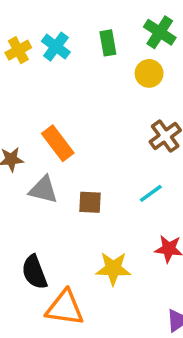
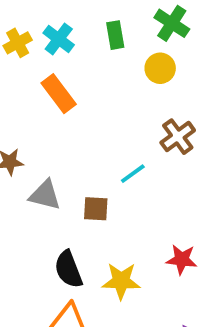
orange rectangle: (58, 143) -> (59, 94), moved
cyan line: (151, 193) -> (133, 174), moved
black semicircle: (34, 272) -> (68, 269), moved

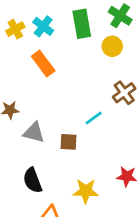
green rectangle: (115, 35) -> (82, 24), size x1.5
black semicircle: (68, 269) -> (33, 180), moved

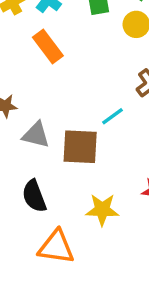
brown square: (68, 142) -> (80, 147), size x1.6

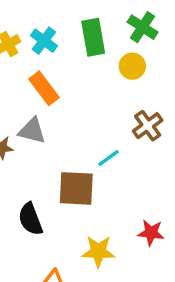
gray triangle: (36, 135) -> (32, 131), moved
black semicircle: (34, 196) -> (30, 219), moved

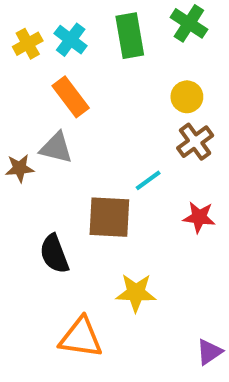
yellow circle: (132, 66) -> (187, 97), moved
red star: (151, 233) -> (199, 217), moved

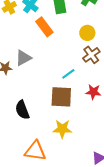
orange rectangle: (71, 97) -> (44, 27), moved
gray triangle: (56, 148) -> (23, 58), turned -42
brown square: (109, 217) -> (61, 97), moved

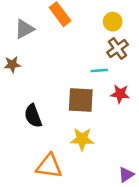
gray triangle: (23, 58) -> (24, 29), moved
cyan line: (68, 74) -> (99, 71), moved, turned 32

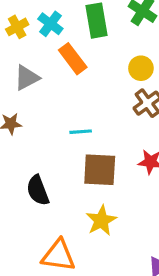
cyan line: (99, 71) -> (81, 132), moved
yellow star: (82, 139) -> (101, 221), turned -30

